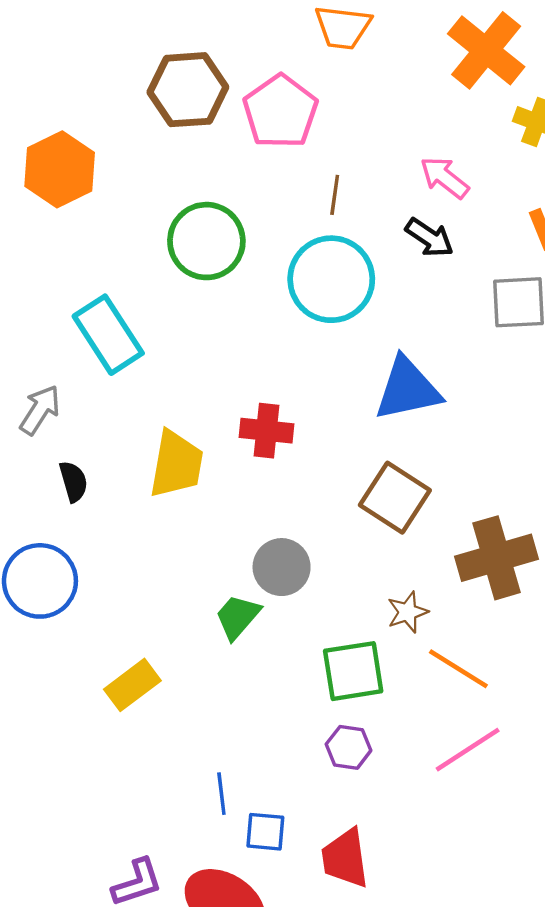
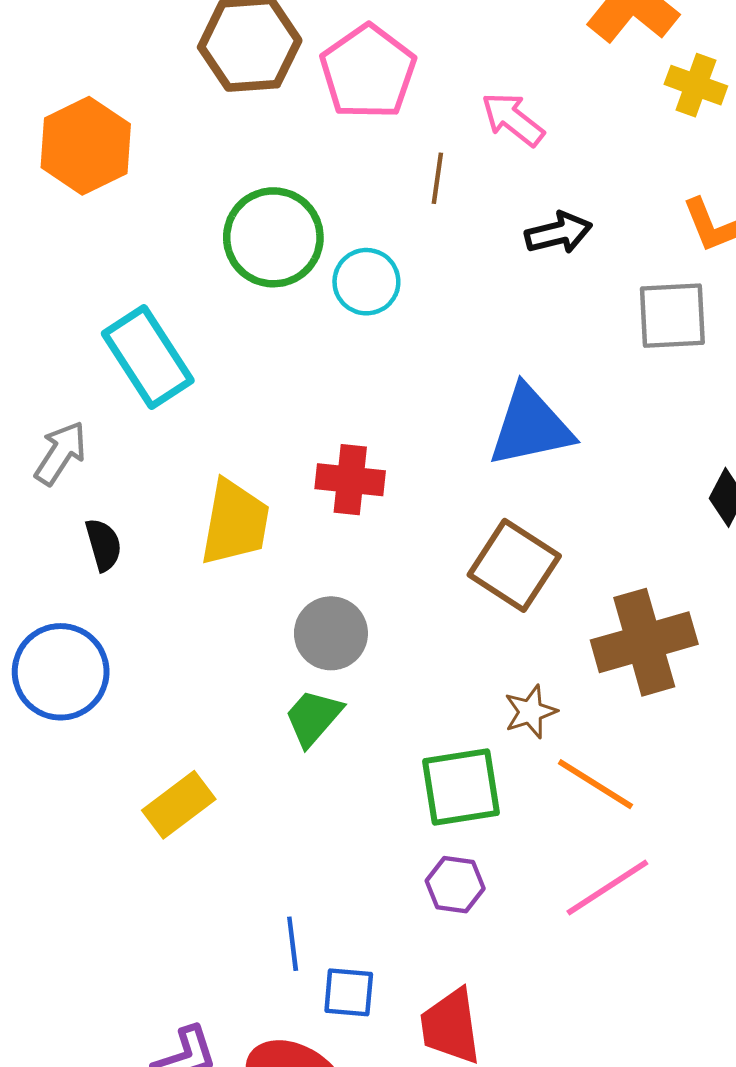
pink arrow: (445, 177) -> (513, 119), moved
black arrow: (429, 238) -> (559, 233), turned -48
cyan circle: (331, 279) -> (366, 282), moved, size x0.6
gray circle: (282, 567) -> (331, 633), moved

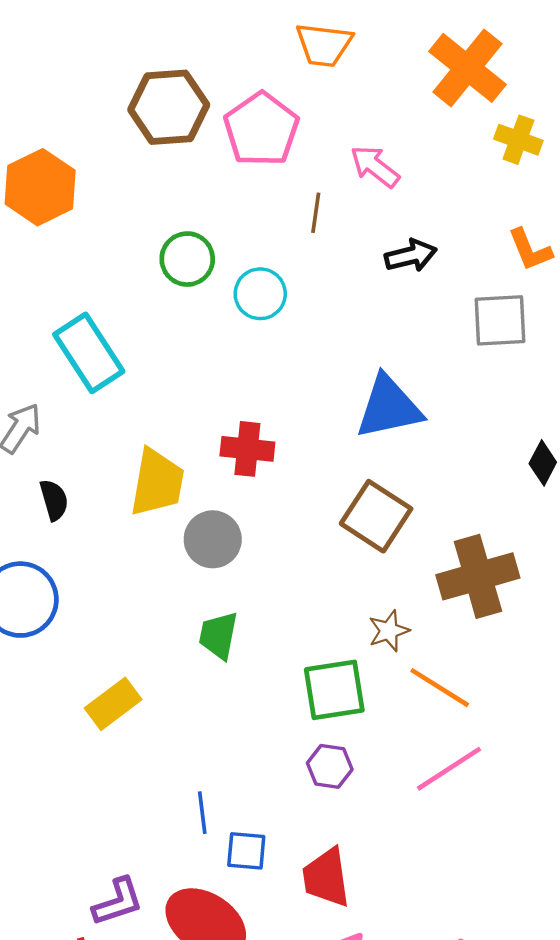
green circle: (273, 237) -> (187, 259), size x0.7
gray circle: (331, 633) -> (213, 539), moved
green trapezoid: (313, 718) -> (218, 635), turned -30

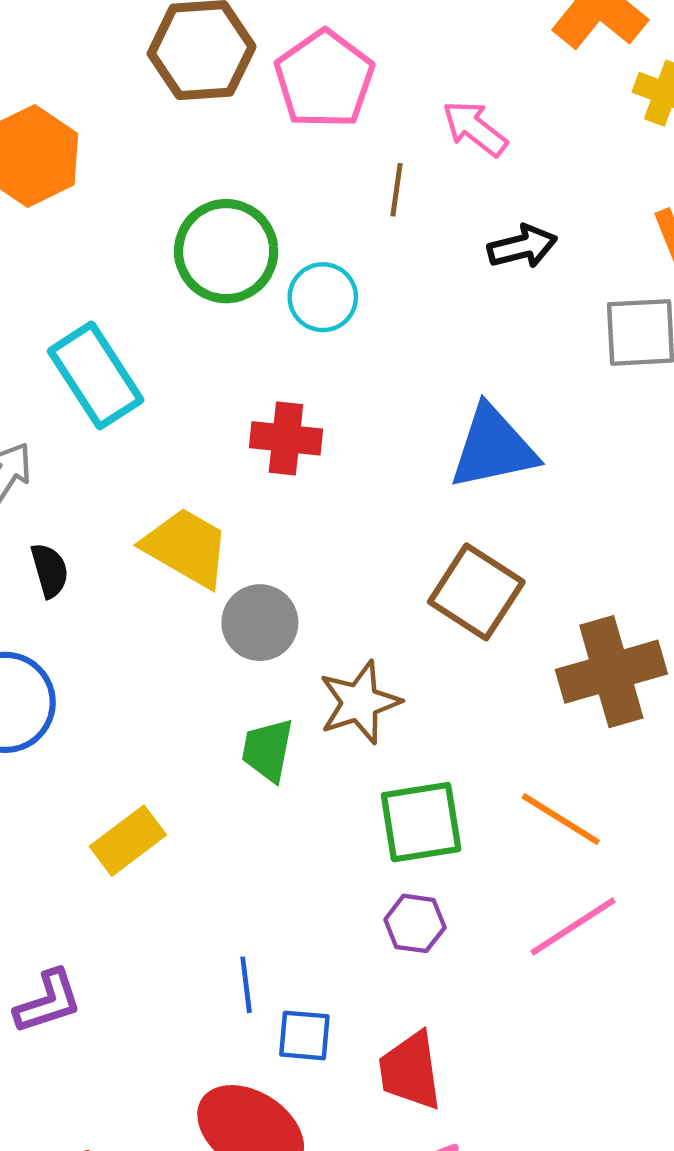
green circle: (187, 259) -> (226, 251), size x1.4
red cross: (247, 449) -> (286, 438), moved
yellow trapezoid: (157, 483) -> (186, 547), turned -70
brown star: (389, 631) -> (360, 702), moved, size x1.5
purple L-shape: (118, 902) -> (48, 1002), moved

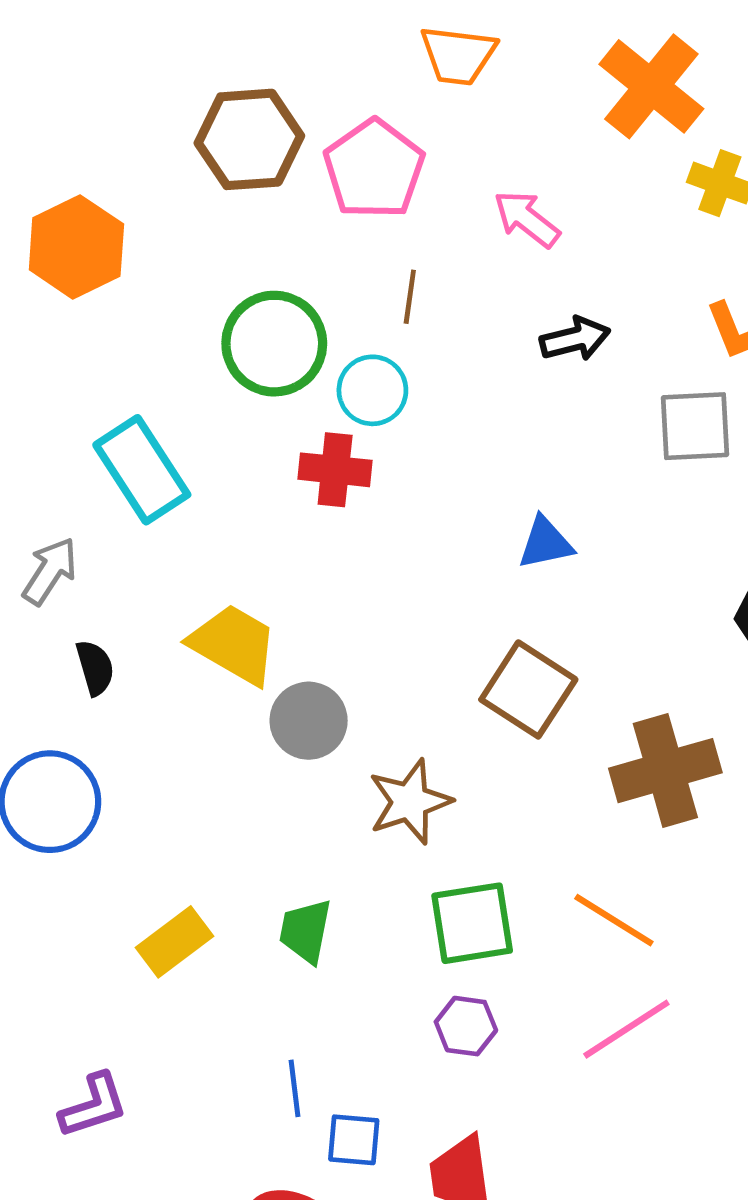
brown line: (396, 190) -> (410, 297), moved
red cross: (286, 438) -> (335, 470), moved
blue triangle: (493, 448) -> (545, 543), size x0.6
green trapezoid: (268, 750) -> (305, 931), moved

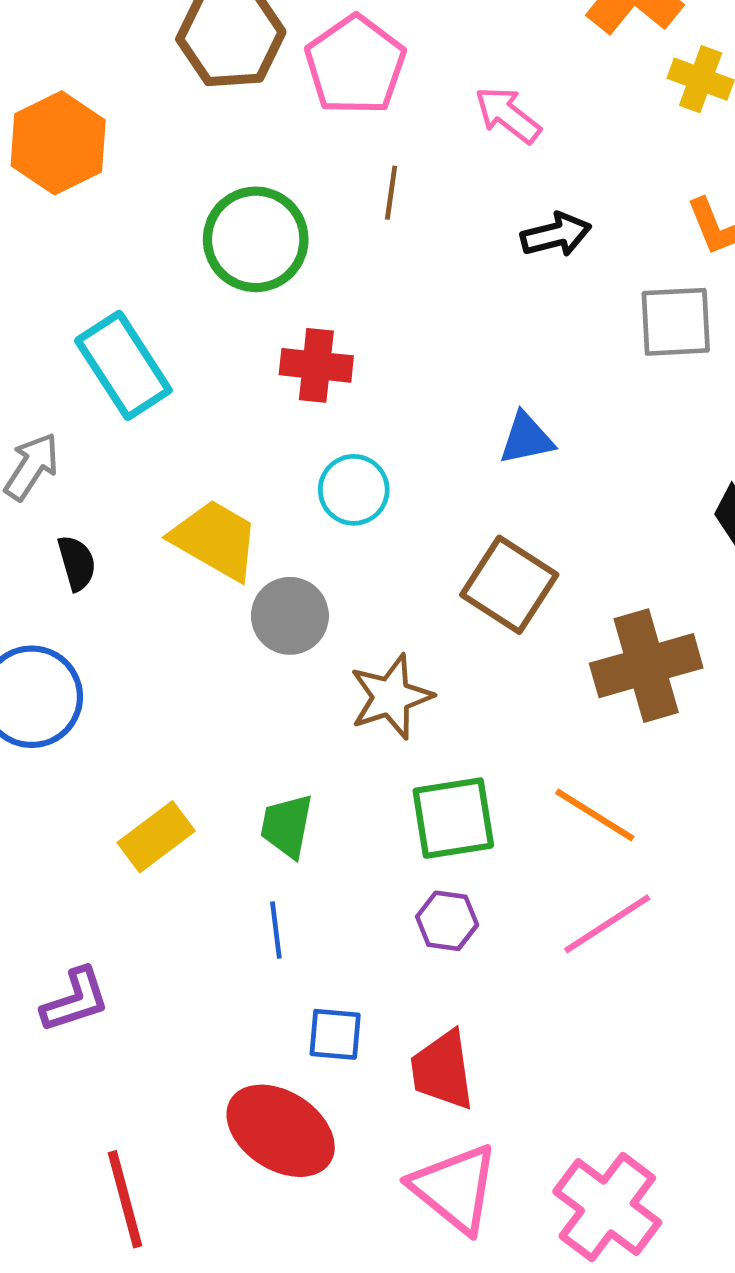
cyan circle: (372, 390) -> (354, 490), moved
blue line: (295, 1088) -> (276, 930), moved

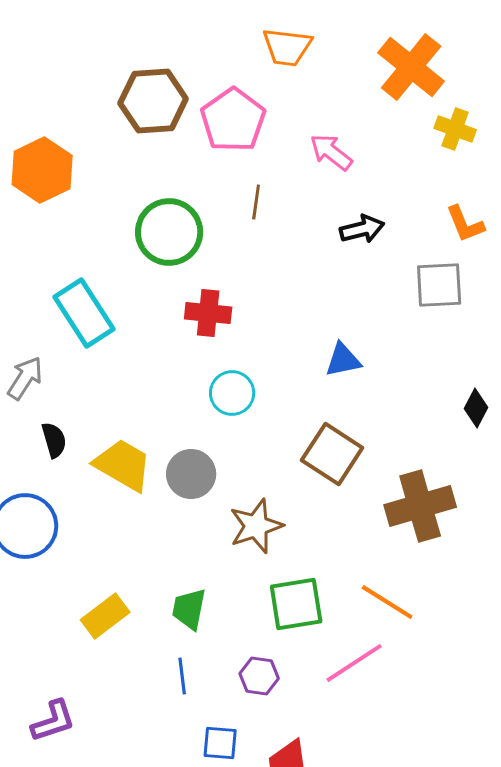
yellow trapezoid: (215, 540) -> (123, 465), moved
purple hexagon: (447, 921) -> (259, 676), moved
pink line: (607, 924) -> (354, 663), moved

